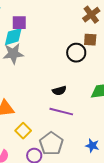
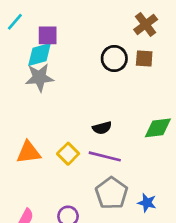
black circle: (76, 53) -> (114, 58), moved
yellow square: (23, 131) -> (68, 154), moved
gray pentagon: (51, 144) -> (112, 193), moved

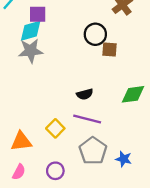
brown square: (144, 58) -> (109, 50), moved
orange triangle: (29, 152) -> (21, 141), moved
yellow square: (68, 154) -> (55, 128), moved

